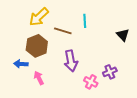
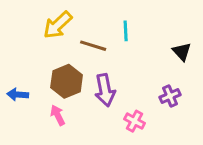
brown hexagon: (37, 46) -> (67, 81), moved
blue arrow: (21, 64) -> (18, 94), moved
purple cross: (110, 72) -> (170, 96), moved

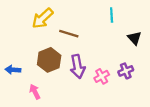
cyan line: (126, 31) -> (112, 15), moved
pink arrow: (58, 115) -> (35, 92), moved
pink cross: (135, 121) -> (102, 76), moved, turned 32

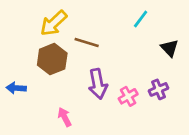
cyan line: (112, 15) -> (141, 19), turned 40
brown hexagon: (49, 60) -> (52, 59), moved
pink arrow: (35, 92) -> (65, 117), moved

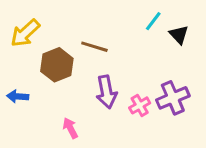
yellow arrow: (54, 23) -> (25, 33), moved
black triangle: (170, 48) -> (179, 35), moved
purple cross: (159, 89) -> (173, 98), size x1.5

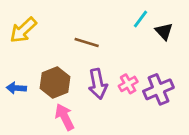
brown hexagon: (57, 65) -> (55, 83), moved
pink cross: (140, 105) -> (128, 84), moved
pink arrow: (70, 128) -> (65, 117), size x1.4

